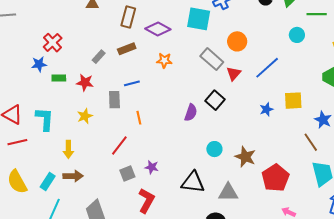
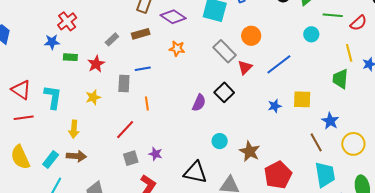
red star: (85, 82) -> (96, 64), turned 30

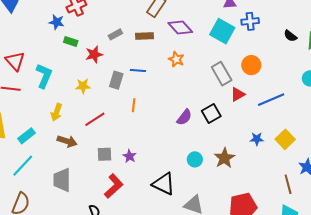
yellow square: (302, 99) -> (285, 139), turned 30
red line: (125, 130) -> (95, 119), moved
brown star: (250, 151) -> (224, 158), moved
brown arrow: (76, 156) -> (67, 141), moved

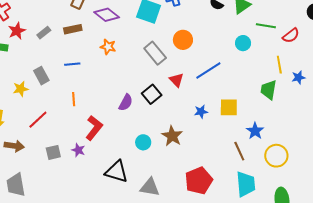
red star: (94, 54) -> (17, 31), moved
gray rectangle: (116, 80) -> (41, 76), moved, turned -36
red triangle: (238, 94) -> (176, 80), moved, turned -35
yellow square: (285, 139) -> (229, 107), turned -36
red L-shape: (114, 186) -> (94, 128), moved

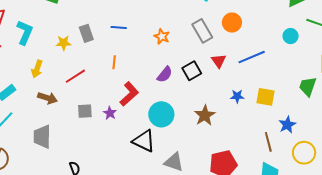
orange star: (108, 47) -> (162, 36), moved
cyan circle: (143, 142) -> (161, 114), moved, size x1.6

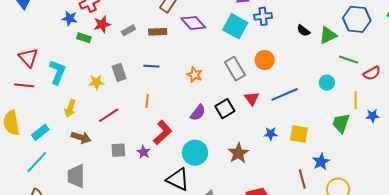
cyan circle: (291, 36) -> (327, 83), moved

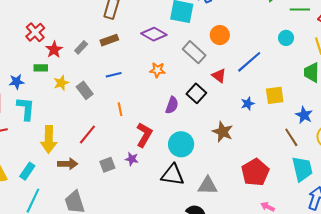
blue star: (70, 18) -> (17, 82), moved
purple diamond: (193, 23) -> (154, 34), moved
yellow star: (96, 82) -> (61, 83), moved
yellow arrow: (70, 108) -> (49, 139), size x1.5

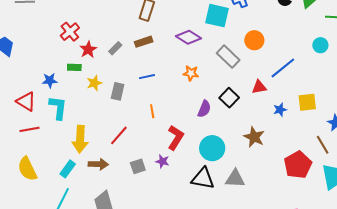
red triangle: (219, 76) -> (259, 87), moved, turned -49
gray rectangle: (85, 90) -> (118, 91), turned 48
cyan rectangle: (27, 171) -> (68, 169), moved
red pentagon: (255, 172) -> (298, 165), moved
gray triangle: (208, 186) -> (235, 179), moved

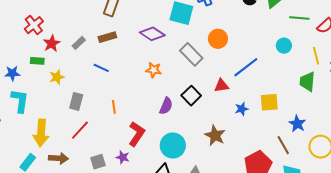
blue line: (147, 77) -> (101, 68), moved, turned 35
gray rectangle: (118, 91) -> (76, 101), moved

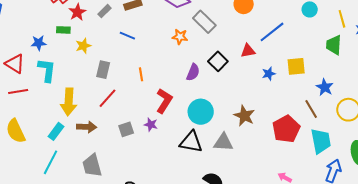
gray rectangle: (191, 54) -> (204, 22), moved
brown star: (215, 135) -> (244, 116), moved

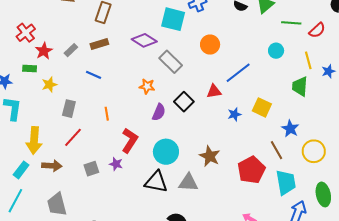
orange star: (180, 37) -> (147, 86), moved
yellow square: (296, 66) -> (262, 107), turned 30

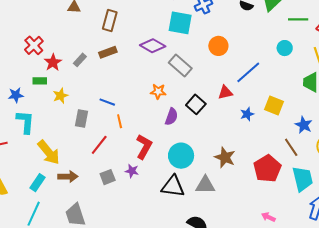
blue line: (94, 75) -> (107, 102), moved
red line: (73, 137) -> (99, 145), moved
yellow arrow: (34, 140) -> (49, 152), turned -40

